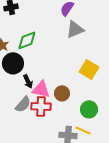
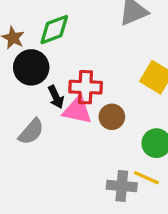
gray semicircle: (23, 104) -> (31, 132), moved
red cross: (41, 106) -> (86, 87), moved

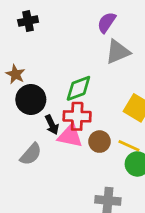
green diamond: (54, 30) -> (78, 88), moved
yellow line: (146, 178) -> (129, 146), moved

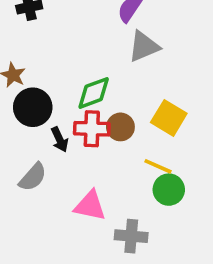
pink triangle: (70, 136) -> (90, 206), moved
brown circle: (100, 142) -> (120, 127), moved

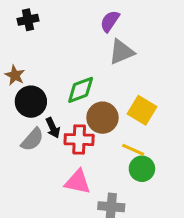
brown circle: (120, 127) -> (102, 118), size x1.4
red cross: (92, 129) -> (79, 140), moved
gray semicircle: (33, 177) -> (32, 140), moved

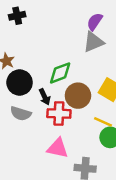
purple semicircle: (110, 21) -> (95, 22), moved
black arrow: (53, 128) -> (45, 97), moved
gray semicircle: (32, 140) -> (21, 114), turned 66

